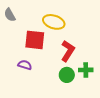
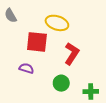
green cross: (86, 70) -> (91, 92), moved
green circle: (67, 75) -> (61, 83), moved

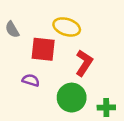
gray semicircle: (11, 16) -> (12, 29), moved
green circle: (61, 83) -> (72, 98), size x1.5

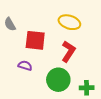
yellow ellipse: (67, 27) -> (69, 22), moved

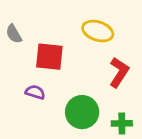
red L-shape: (68, 51) -> (119, 72), moved

